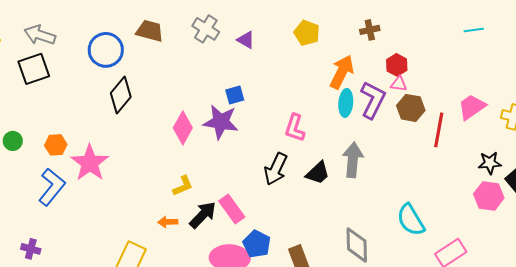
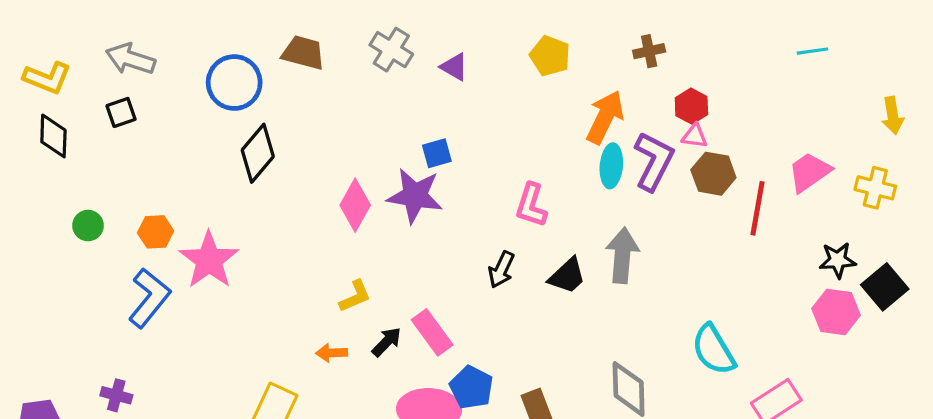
black square: (34, 69) -> (121, 112), size x0.6
black arrow: (276, 169) -> (501, 270), size x0.7
black arrow: (203, 215) -> (387, 342), size x0.7

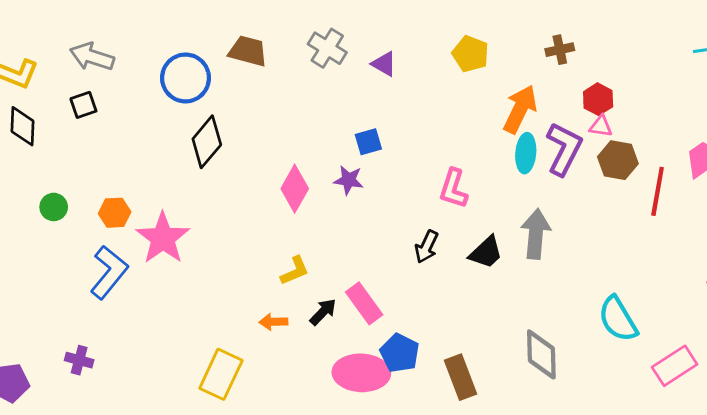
purple star: (415, 196) -> (349, 180), size x0.6

